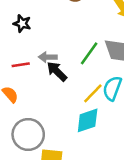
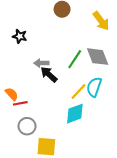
red line: (21, 65) -> (20, 103), moved
gray circle: (28, 134) -> (27, 126), size x0.7

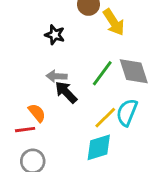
yellow arrow: (101, 21) -> (114, 22), moved
black star: (20, 36) -> (55, 35), moved
orange semicircle: (12, 94) -> (37, 113), moved

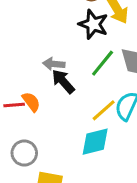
black star: (55, 35) -> (93, 24), moved, size x1.4
red line: (25, 130) -> (14, 105), moved

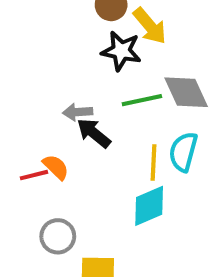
green line: (103, 63) -> (142, 100), turned 48
yellow line: (104, 110) -> (154, 163), turned -36

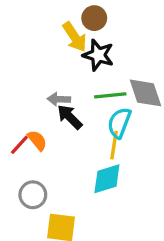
yellow arrow: (150, 26) -> (75, 37), moved
cyan semicircle: (183, 152) -> (119, 123), moved
red line: (34, 175) -> (19, 145), turned -40

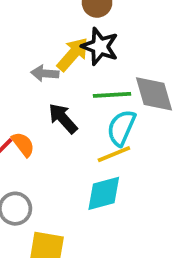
yellow arrow: (75, 37) -> (73, 54), moved, turned -108
gray arrow: (59, 99) -> (45, 73), moved
yellow line: (114, 145) -> (114, 154), turned 56

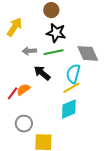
yellow arrow: (73, 54) -> (14, 27), moved
green line: (112, 95) -> (54, 52), moved
orange semicircle: (23, 144) -> (23, 89), turned -80

